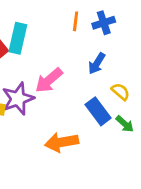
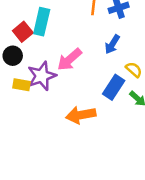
blue rectangle: (98, 111) -> (114, 87), turned 70

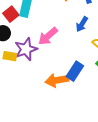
blue rectangle: (114, 87) -> (75, 71), moved

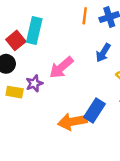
purple star: (26, 49) -> (34, 83), size x0.6

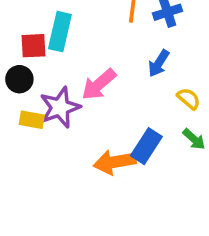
red square: (16, 40) -> (34, 46), turned 36
purple star: (34, 83) -> (60, 107), size x1.6

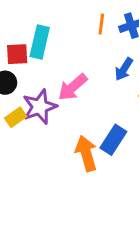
yellow rectangle: (32, 120) -> (16, 117), turned -45
orange arrow: (115, 162) -> (86, 153), turned 84

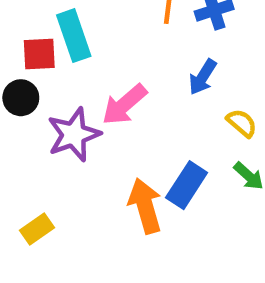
cyan rectangle: (40, 42) -> (74, 36), turned -32
yellow rectangle: (16, 117) -> (37, 229), moved

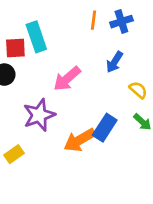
purple star: (74, 135) -> (39, 115), moved
orange arrow: (145, 206) -> (80, 140), turned -104

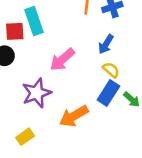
yellow semicircle: (138, 90) -> (111, 70), moved
blue rectangle: (105, 128) -> (108, 93), moved
yellow rectangle: (14, 154) -> (25, 137), moved

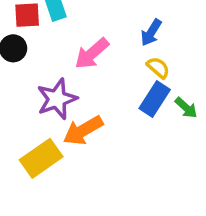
orange arrow: (74, 116) -> (83, 130), moved
yellow rectangle: (25, 137) -> (41, 158), size x1.6

